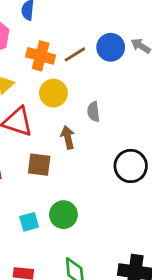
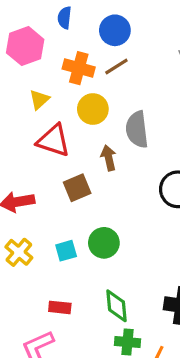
blue circle: (111, 47) -> (115, 30), moved
gray semicircle: (93, 112) -> (137, 129), size x1.6
brown square: (39, 165) -> (77, 188), turned -30

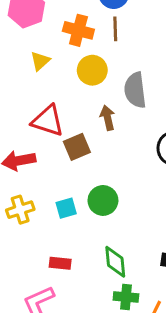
brown line: (116, 67) -> (115, 29), turned -60
red triangle: (54, 141) -> (48, 121), moved
yellow cross: (19, 252) -> (20, 210), turned 32

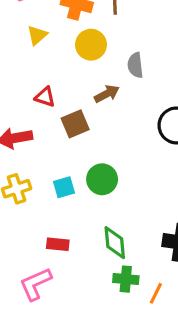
gray semicircle: (135, 90) -> (135, 65), size x0.7
brown arrow: (108, 118) -> (107, 94), turned 75
red triangle: (48, 121) -> (45, 97), size x0.6

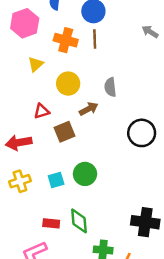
yellow circle: (91, 45) -> (68, 84), moved
red triangle: (45, 97) -> (42, 111), turned -35
green diamond: (115, 243) -> (79, 221), moved

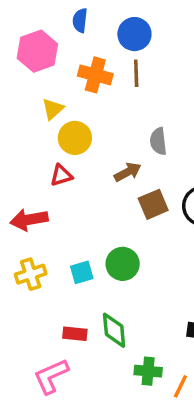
yellow circle: (68, 84) -> (75, 138), moved
brown square: (65, 132) -> (153, 204), moved

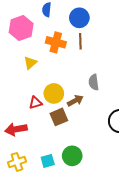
yellow circle: (75, 138) -> (54, 93), moved
brown square: (153, 204) -> (59, 117), moved

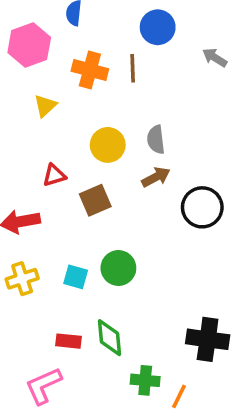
blue circle: (79, 18) -> (158, 27), moved
yellow circle: (54, 93) -> (108, 145), moved
brown arrow: (75, 101) -> (156, 177), moved
cyan square: (48, 161) -> (76, 277), turned 32

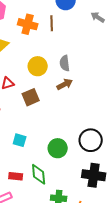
black circle: (202, 207) -> (91, 140), moved
green circle: (118, 268) -> (58, 148), moved

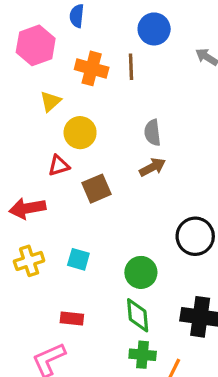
yellow circle: (38, 66) -> (80, 133), moved
black circle: (91, 140) -> (195, 236), moved
green diamond: (39, 174) -> (138, 315), moved

